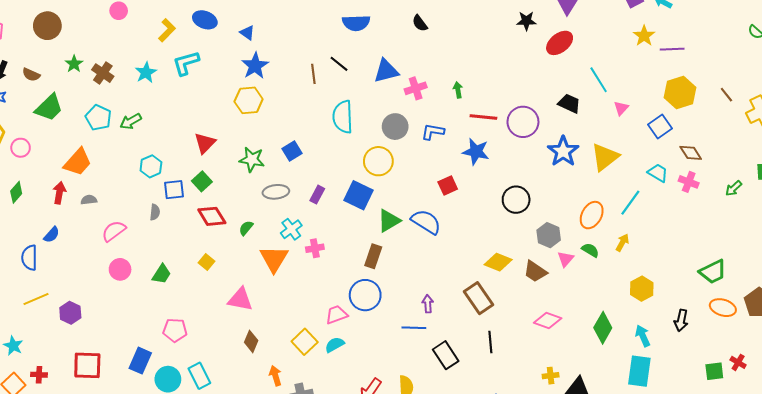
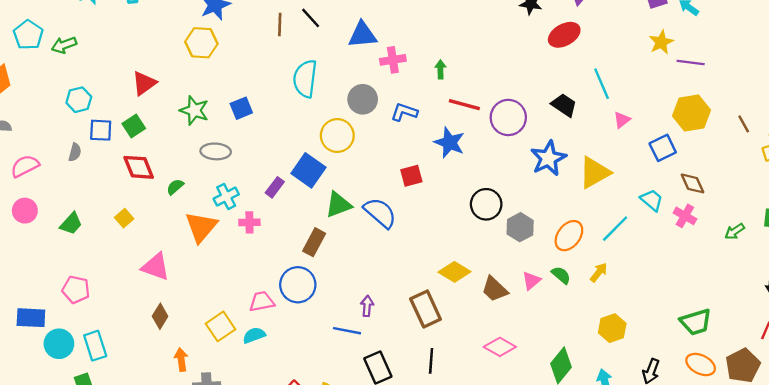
purple rectangle: (317, 195) -> (275, 187), moved
gray hexagon: (549, 235) -> (520, 227), moved
blue rectangle: (140, 361) -> (31, 318), turned 60

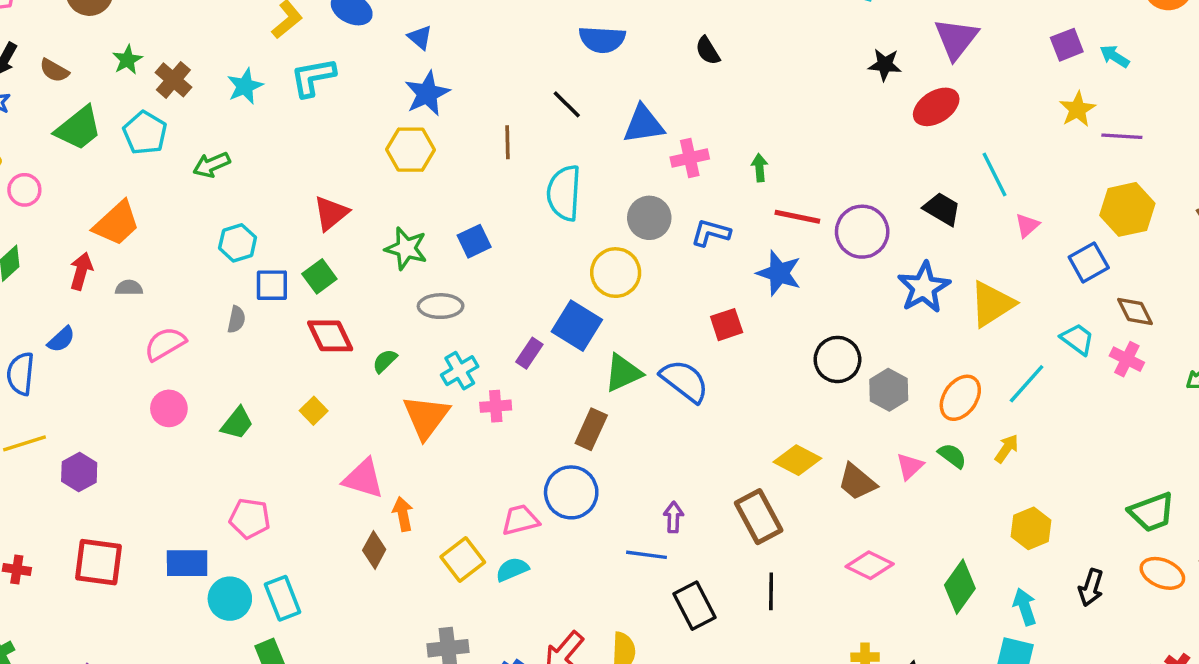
brown line: (280, 25) -> (507, 142), moved
cyan pentagon: (28, 35) -> (145, 133), moved
orange arrow: (181, 360) -> (403, 514), moved

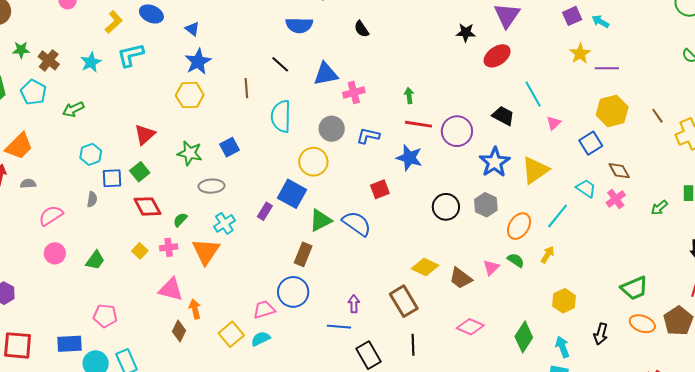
green star: (127, 60) -> (21, 50), turned 30
green arrow: (760, 168) -> (409, 96), moved
pink cross: (1127, 359) -> (616, 199), turned 30
gray hexagon: (889, 390) -> (486, 205), moved
pink cross: (496, 406) -> (169, 247), moved

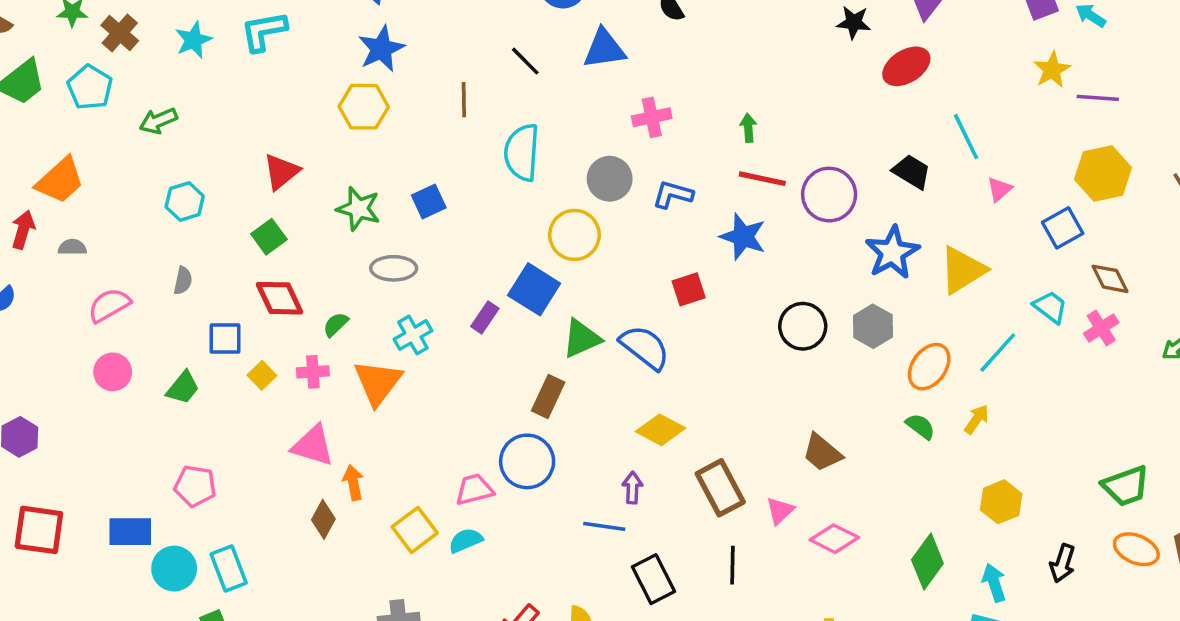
blue triangle: (326, 74) -> (604, 49), moved
blue square: (112, 178) -> (225, 339), moved
yellow diamond: (425, 267) -> (661, 430), moved
pink triangle: (491, 268) -> (780, 511), moved

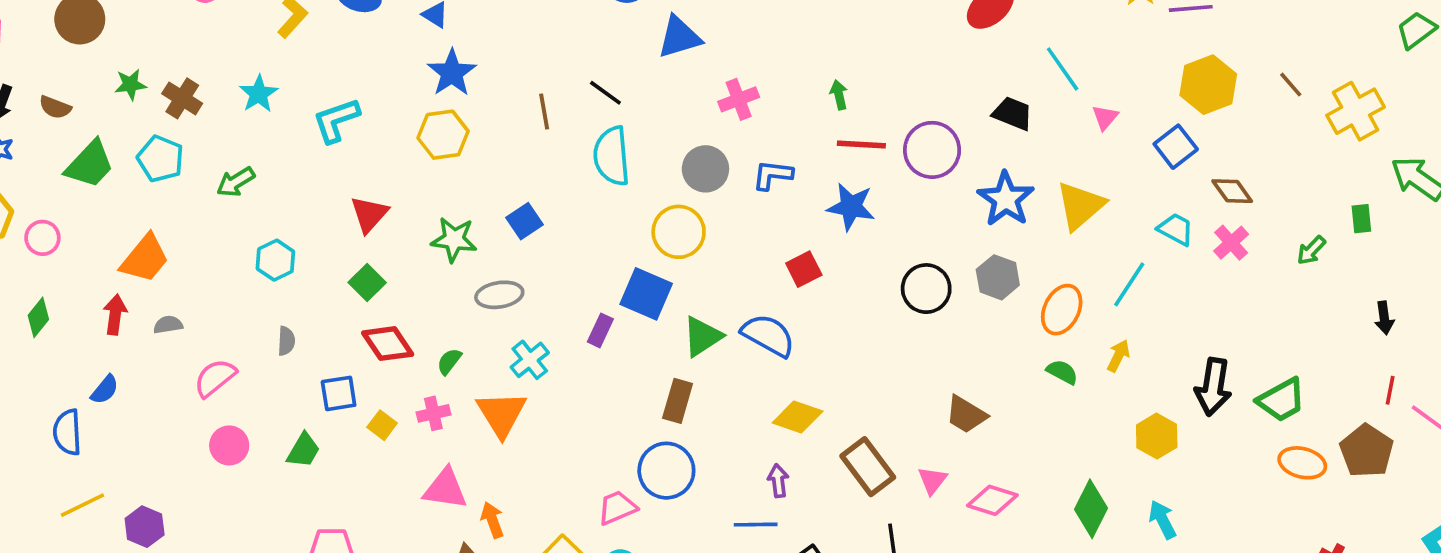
cyan L-shape: (264, 31) -> (336, 120), moved
black line: (525, 61) -> (605, 93), moved
black arrow: (1063, 563) -> (1213, 387), moved, size x1.4

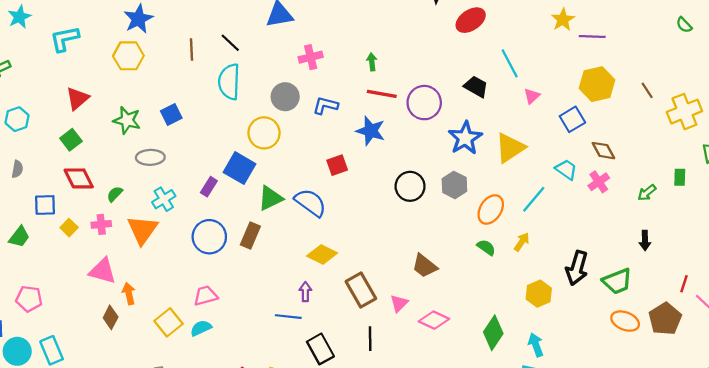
black arrow: (1384, 318) -> (645, 240), moved
blue circle: (666, 471) -> (209, 237), moved

